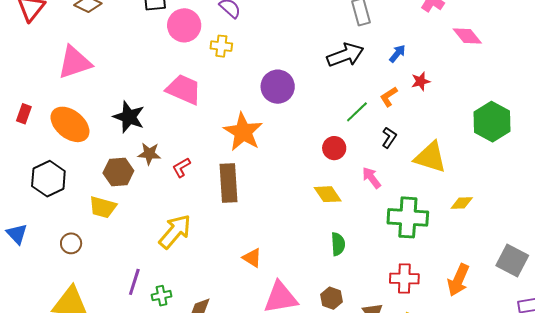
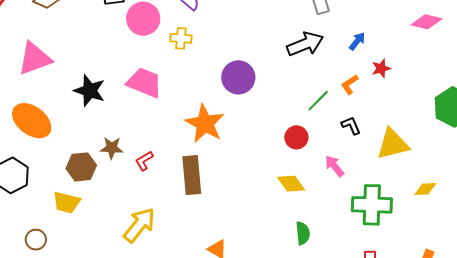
pink diamond: (467, 36) -> (426, 22), turned -36
black star: (129, 117) -> (90, 91), moved
black L-shape: (389, 138) -> (351, 125), turned -55
yellow triangle: (430, 157) -> (393, 144), turned -30

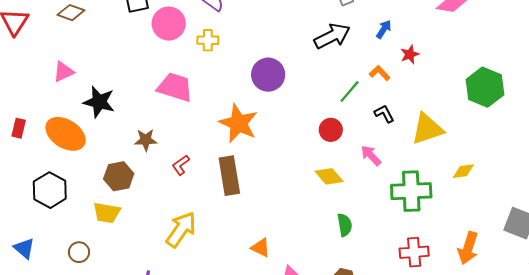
pink triangle: (35, 58) -> (63, 72), size x0.6
orange L-shape: (350, 85) -> (380, 73), turned 85
black star: (90, 91) -> (99, 102), moved
brown star: (112, 148) -> (146, 140), moved

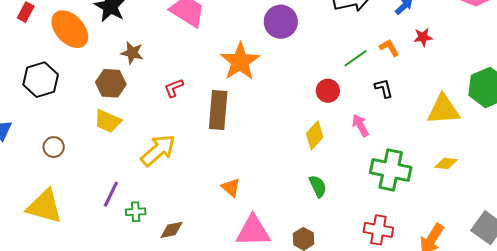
yellow triangle: (427, 129) -> (443, 110), moved
brown star: (146, 140) -> (132, 53), moved
yellow diamond: (329, 176) -> (315, 135), turned 68
yellow trapezoid: (107, 213) -> (108, 121), moved
green semicircle: (345, 225) -> (318, 186), turned -30

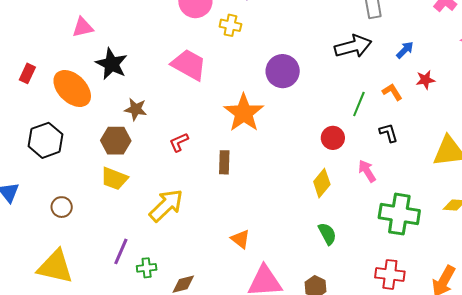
green line: (356, 58) -> (359, 104), turned -30
brown rectangle: (218, 110) -> (224, 162), size x0.6

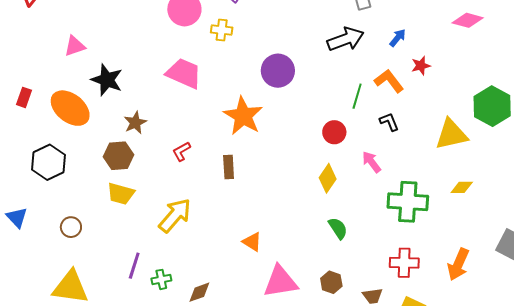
orange L-shape: (392, 92) -> (389, 81), size x1.4
brown star: (136, 109) -> (135, 123), turned -30

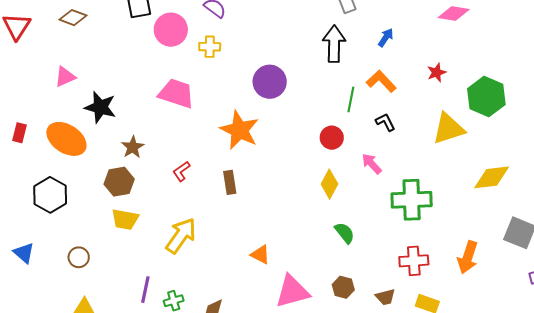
black arrow: (346, 39) -> (334, 44), turned -63
red star: (421, 66) -> (437, 73), moved
yellow diamond: (462, 187) -> (492, 177), moved, size x1.6

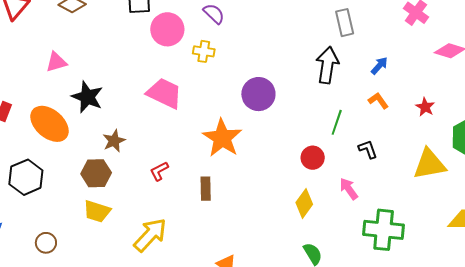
red star: (437, 73) -> (425, 107), turned -30
orange L-shape: (381, 81) -> (378, 101), moved, size x0.7

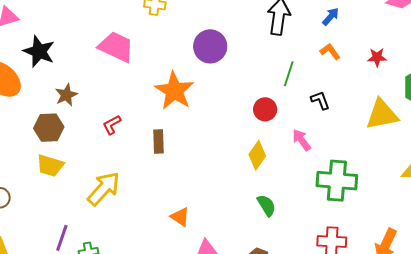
red star: (425, 107) -> (377, 57), turned -30

